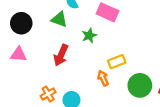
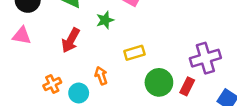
orange arrow: (103, 78) -> (101, 76), moved

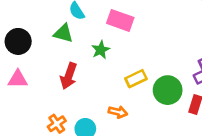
orange arrow: (101, 76) -> (118, 112), moved, turned 132
green circle: (159, 82) -> (168, 90), moved

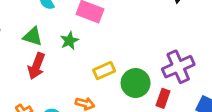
green triangle: (63, 33) -> (33, 36), moved

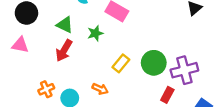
yellow rectangle: (104, 71) -> (121, 63), turned -36
green circle: (136, 83) -> (154, 63), moved

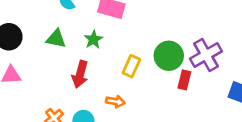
red arrow: (64, 50) -> (80, 74), moved
red rectangle: (167, 95) -> (184, 80), moved

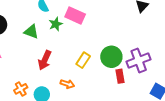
green star: (93, 39) -> (56, 24), moved
red rectangle: (184, 80) -> (120, 76), turned -32

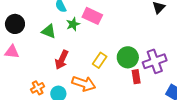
orange arrow: (67, 84) -> (84, 84), size x1.6

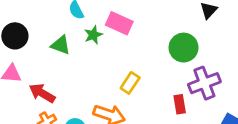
green circle: (128, 57) -> (184, 48), moved
red arrow: (62, 60) -> (42, 93), moved, turned 96

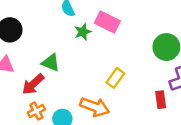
green triangle: (61, 45) -> (51, 63), moved
red arrow: (42, 93) -> (33, 84), turned -75

